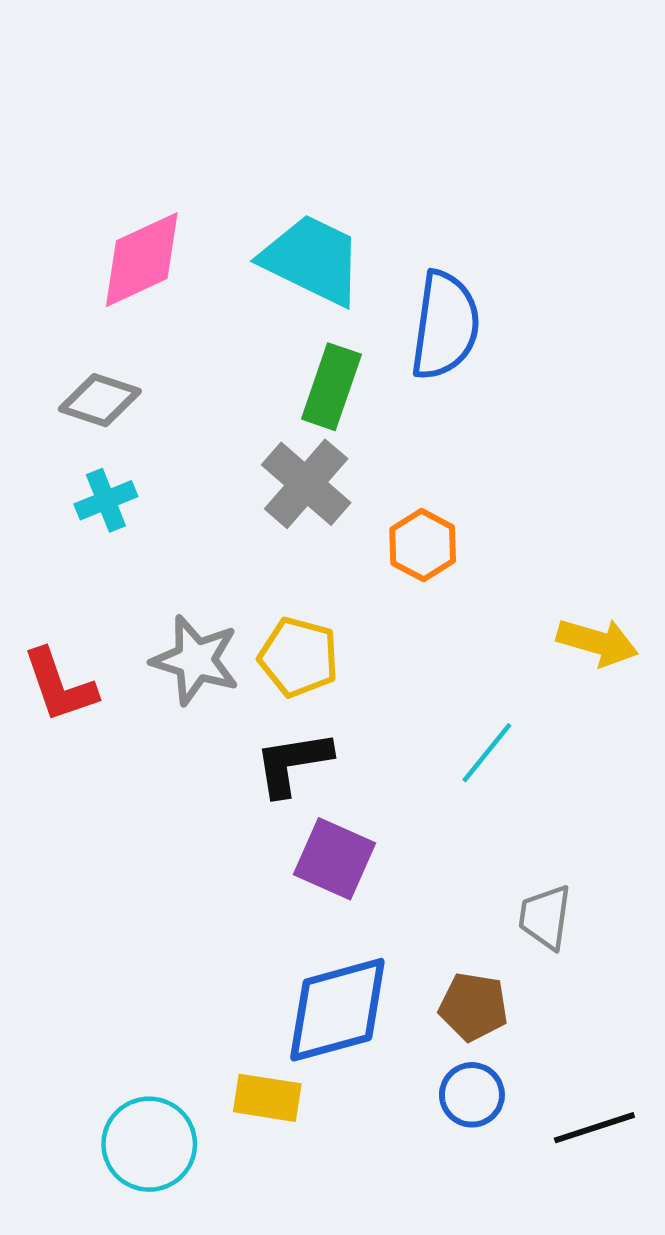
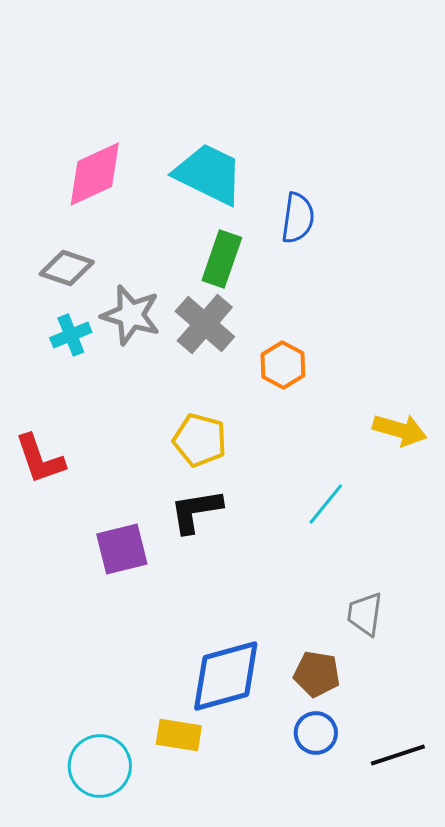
blue semicircle: (445, 325) -> (298, 218), size x0.7
gray star: (196, 660) -> (131, 315), moved
purple square: (334, 859) -> (122, 549), moved, turned -38

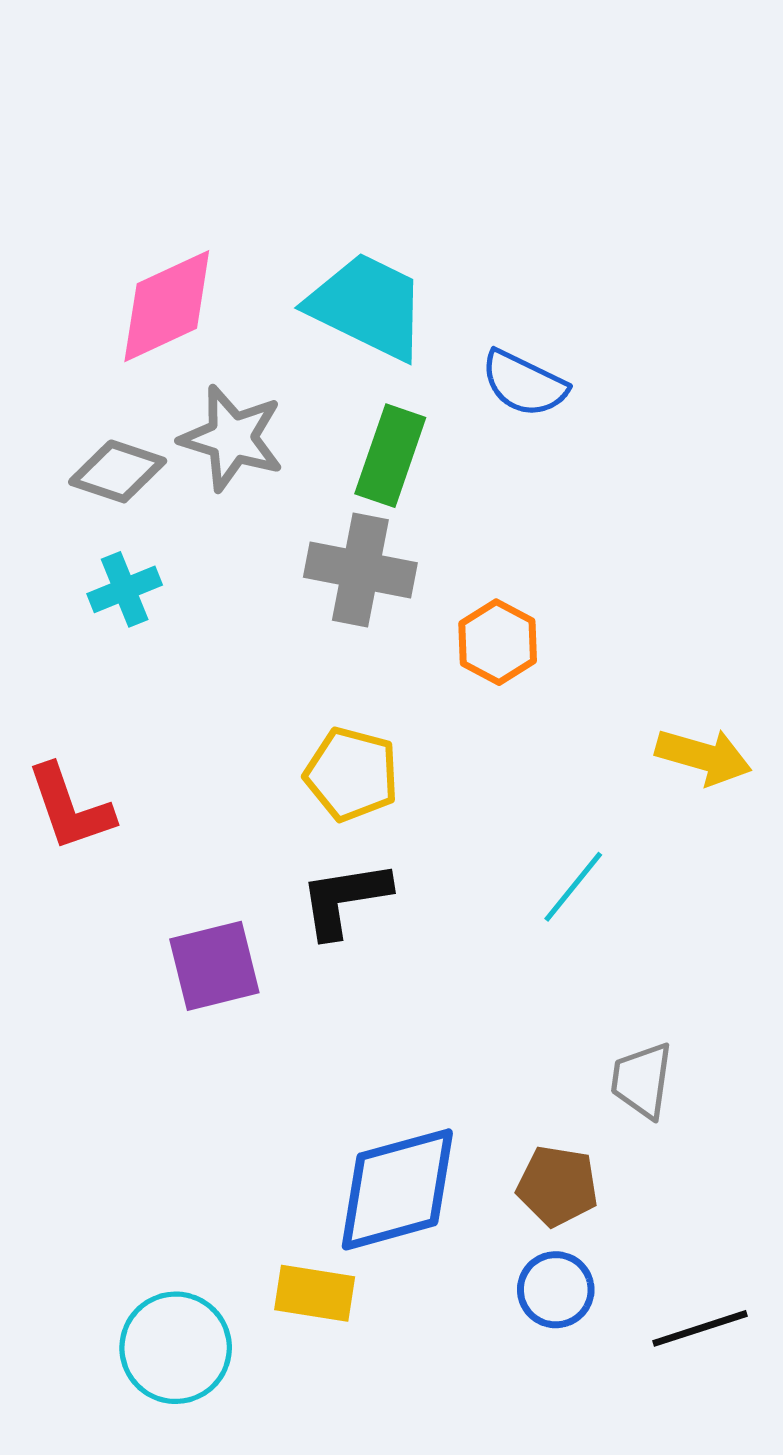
blue semicircle: (298, 218) -> (524, 383), turned 108
gray star: (131, 315) -> (232, 438), moved
gray cross: (205, 324) -> (360, 570), turned -30

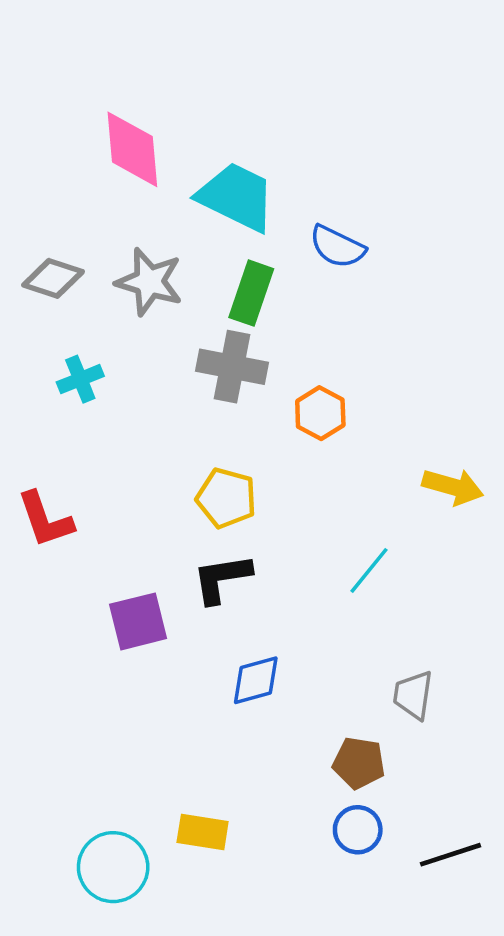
pink diamond: (167, 306) -> (132, 149), moved, turned -70
gray diamond: (118, 471) -> (53, 278), moved
blue diamond: (397, 1189) -> (256, 680), moved, size x0.6

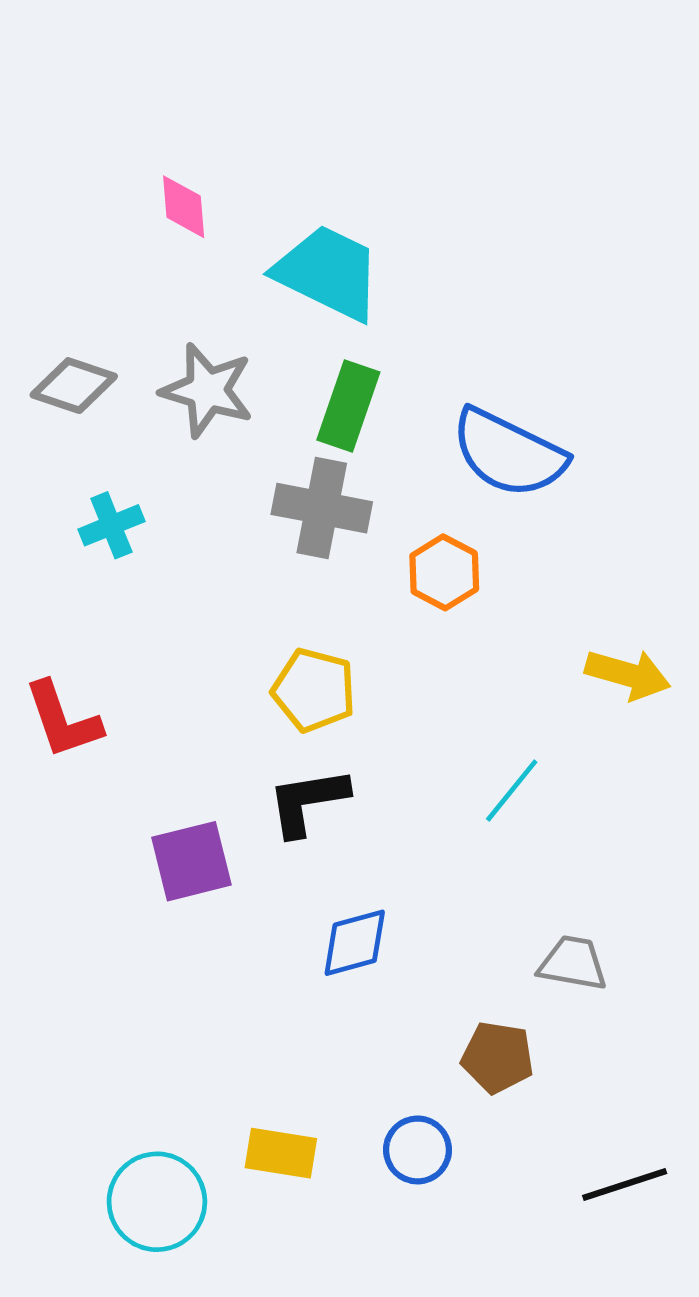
pink diamond: (132, 149) -> (184, 207), size x0.6
blue semicircle: (337, 247) -> (509, 453), moved, size x1.5
gray trapezoid: (413, 695) -> (573, 963), turned 92
blue circle: (358, 830) -> (417, 1150), moved

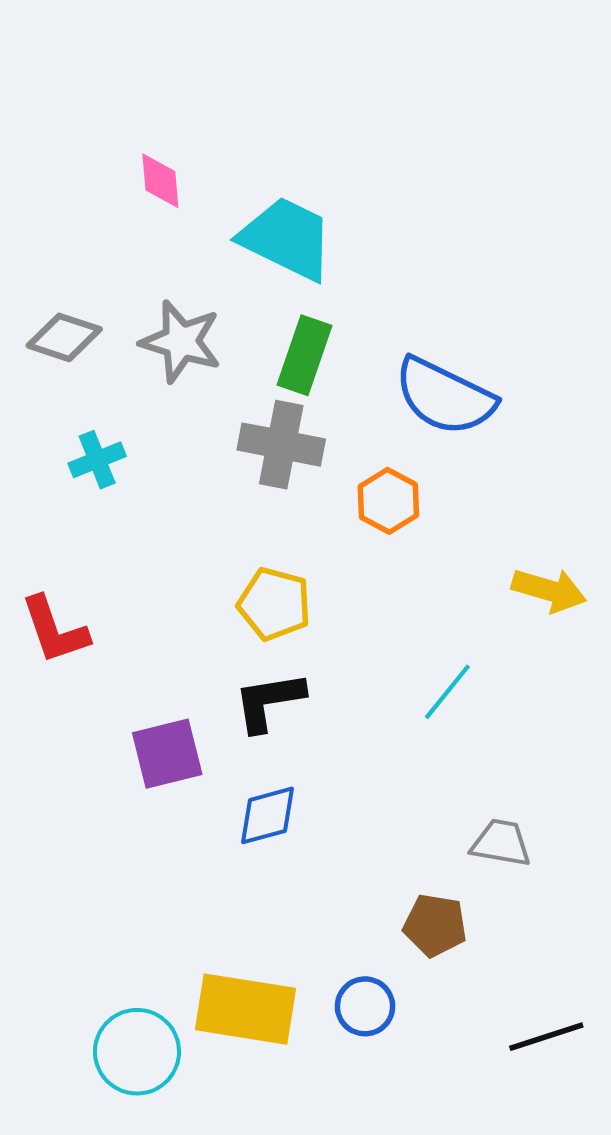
blue diamond: (355, 943) -> (267, 815), moved
yellow rectangle: (281, 1153) -> (246, 1009), size x1.6

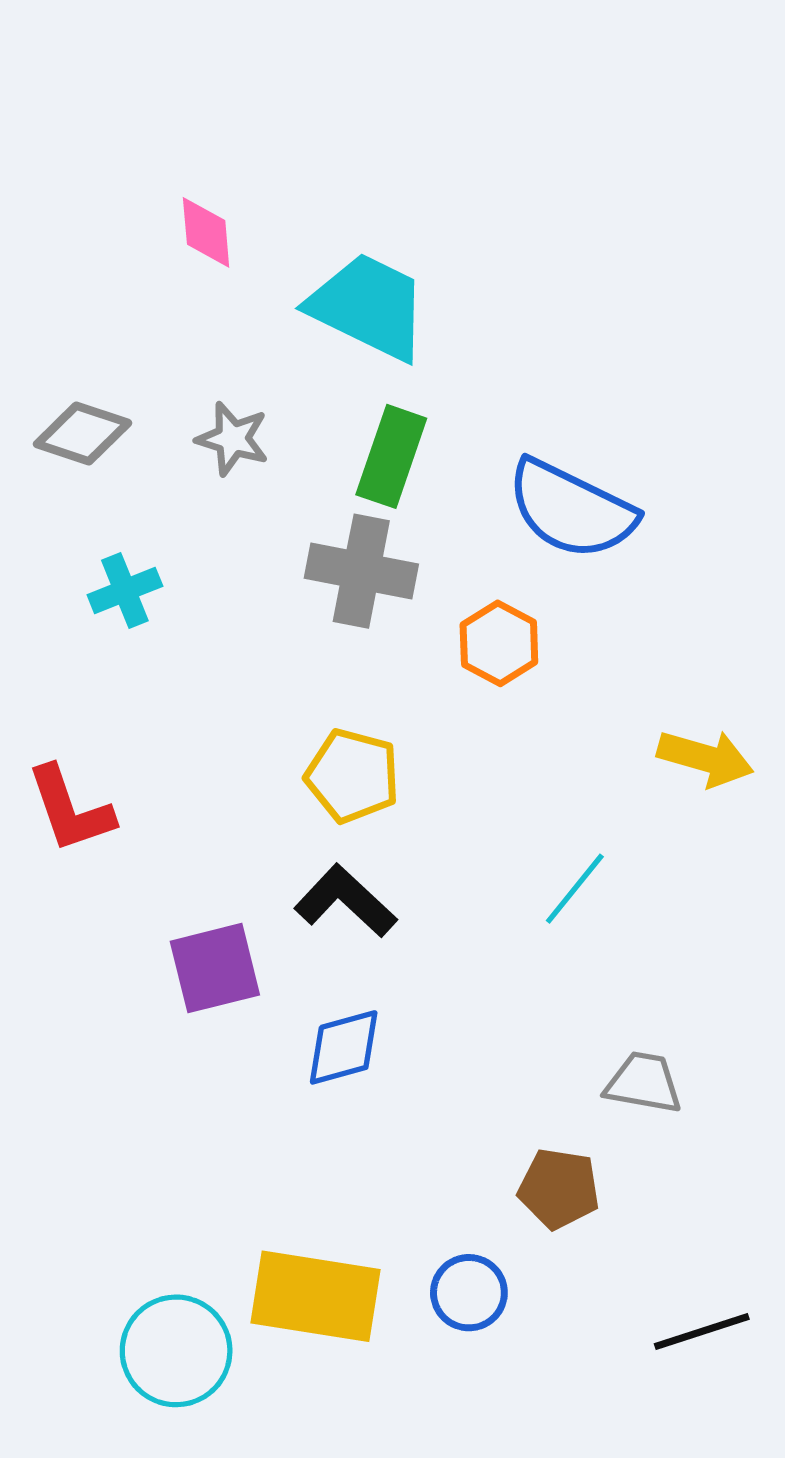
gray star: (181, 342) -> (233, 439), size x0.7
black L-shape: (269, 701) -> (345, 901), turned 52

